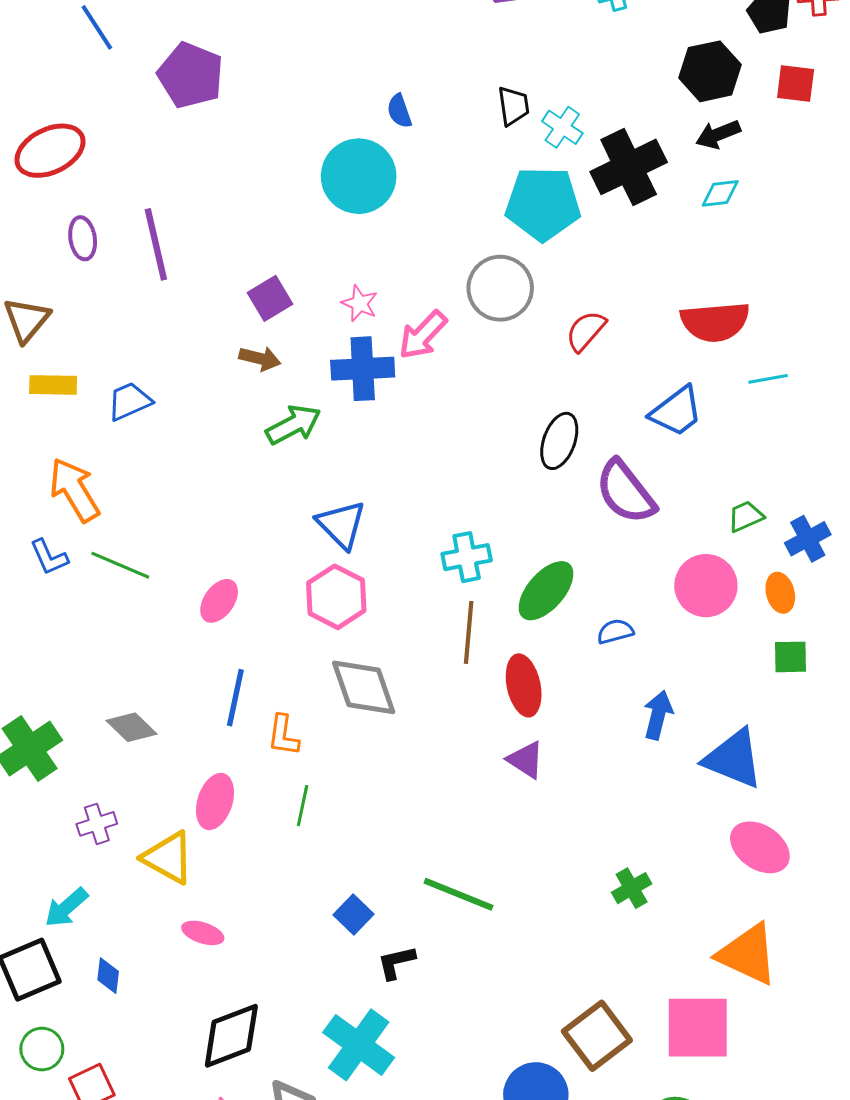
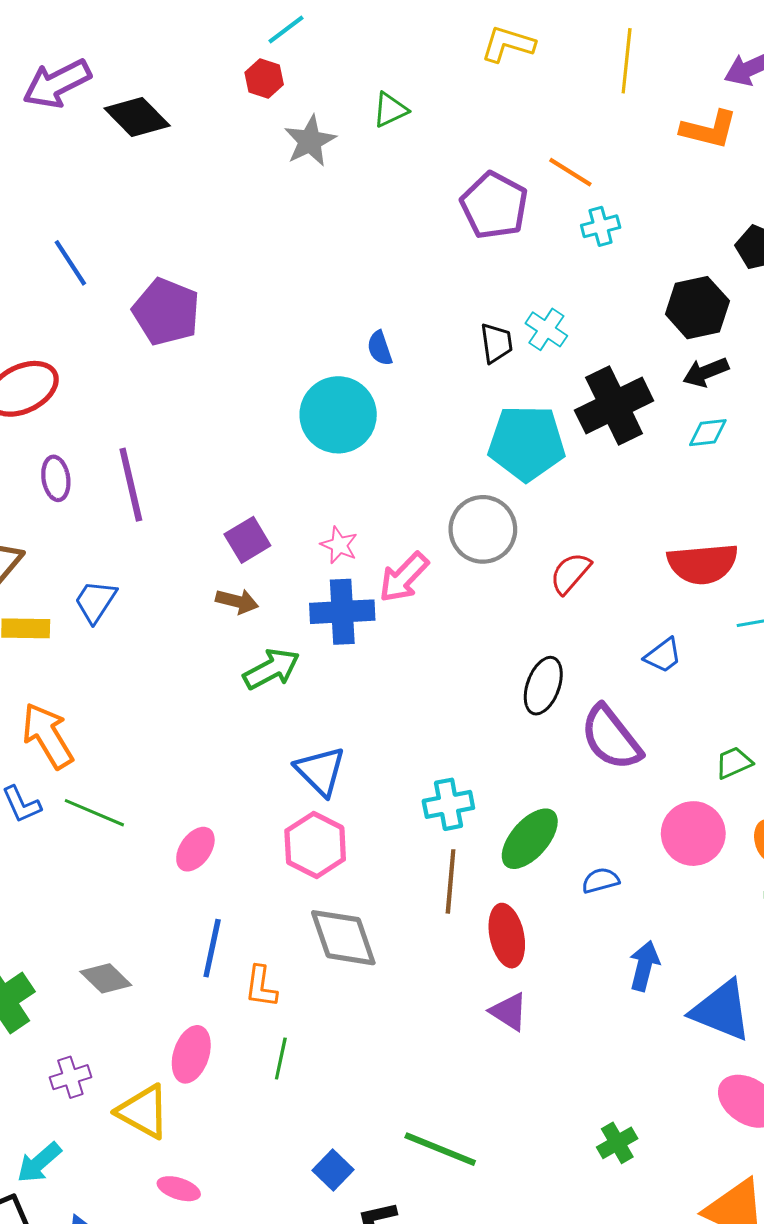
cyan cross: (562, 127) -> (546, 329), moved
blue trapezoid: (129, 401) -> (95, 601), moved, turned -33
blue trapezoid: (676, 411) -> (663, 655), size x0.7

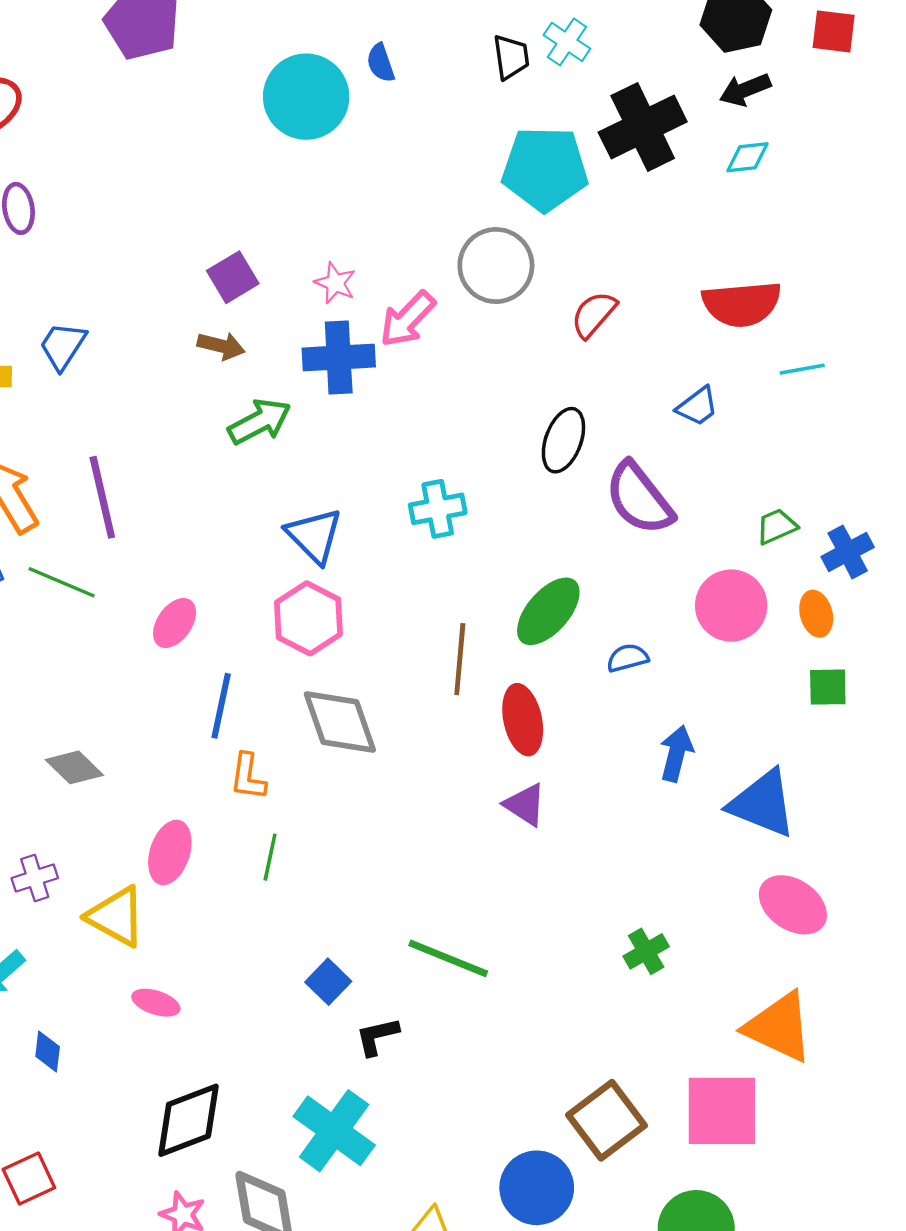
cyan circle: (338, 415) -> (306, 97), moved
purple line: (131, 485) -> (102, 497), moved
cyan cross: (448, 804) -> (438, 509), moved
blue line: (212, 948) -> (221, 706), moved

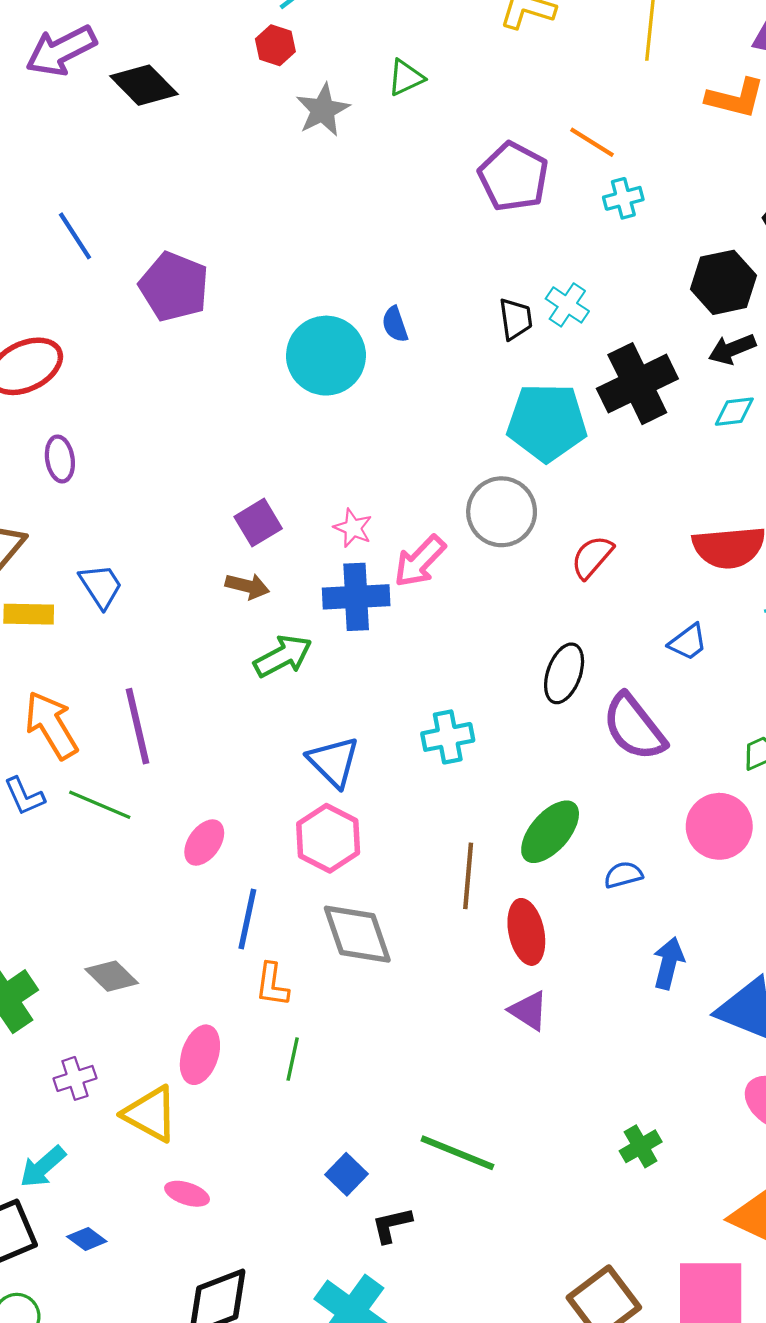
blue trapezoid: (63, 346) -> (101, 586), turned 114
blue diamond: (48, 1052) -> (87, 1239), turned -60

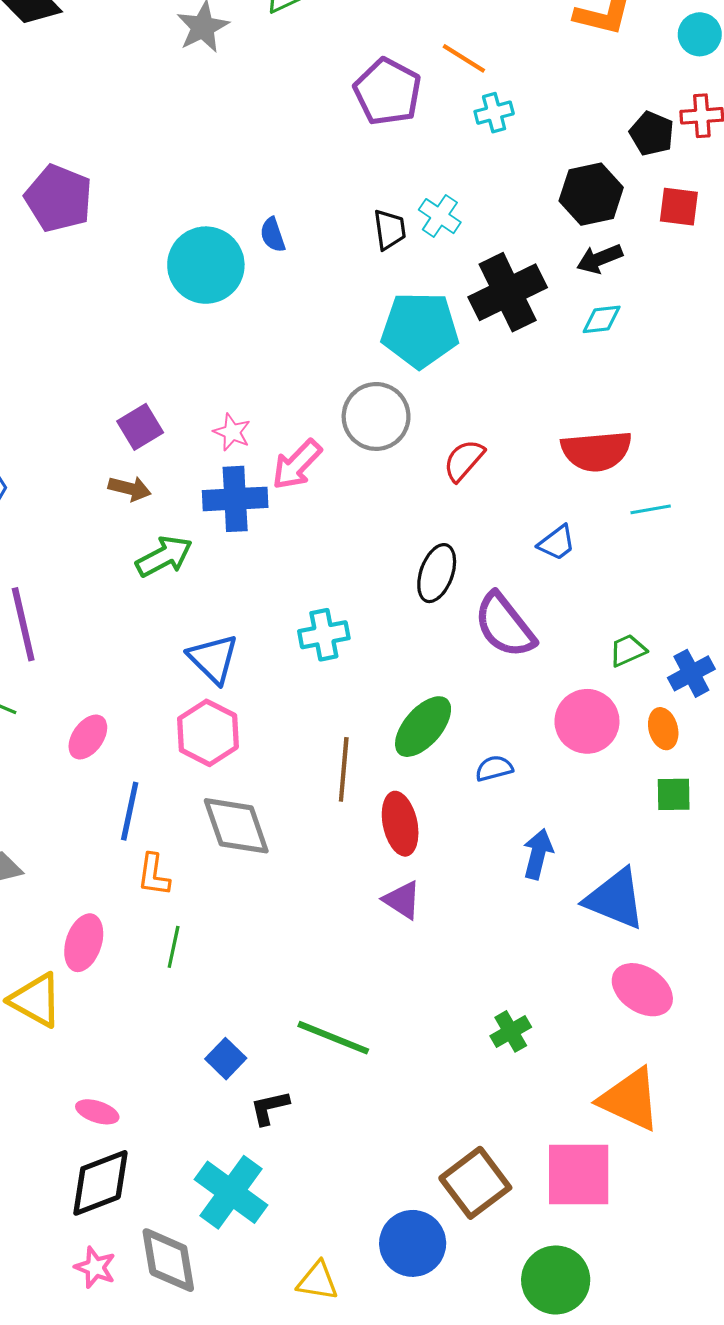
pink ellipse: (187, 1194) -> (97, 1112), moved

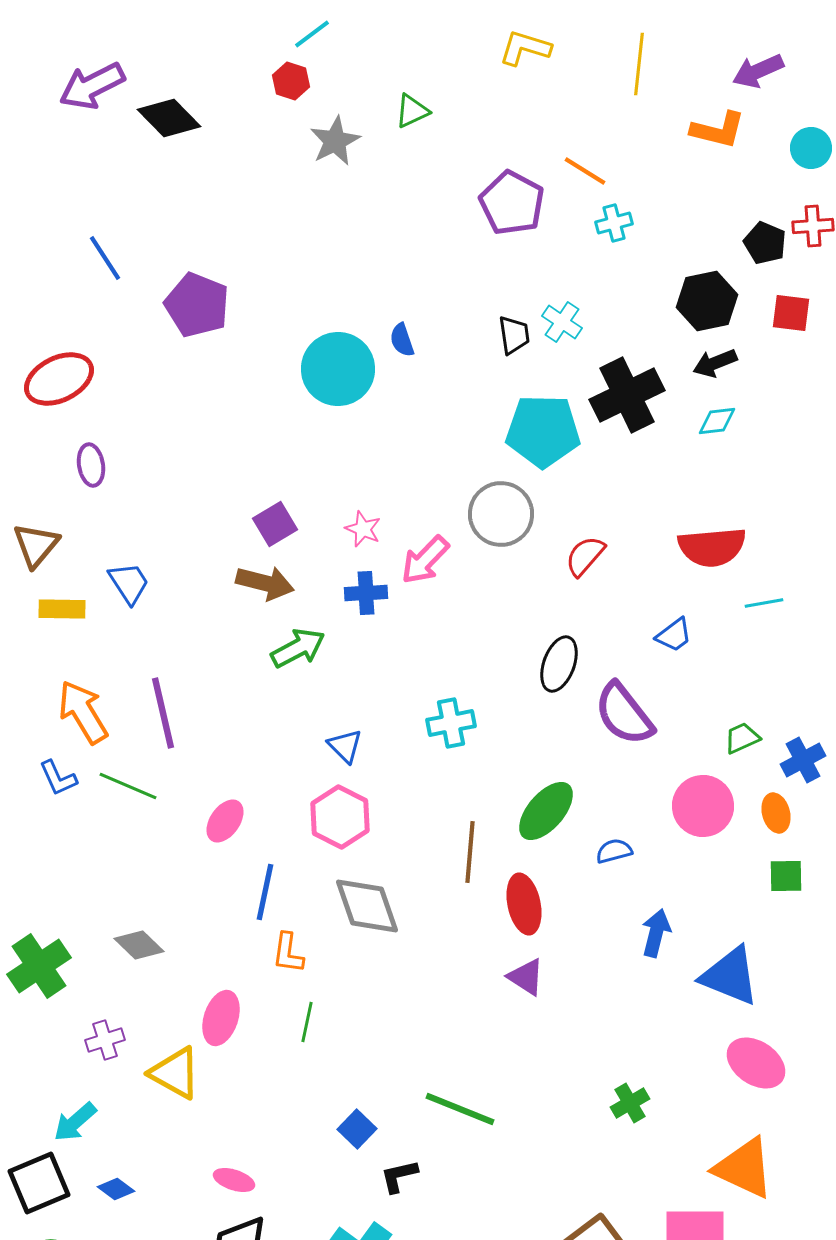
brown arrow: (130, 489) -> (265, 583), size x1.4
blue cross: (235, 499) -> (366, 593), size x0.7
blue triangle: (213, 659) -> (345, 746), size x0.7

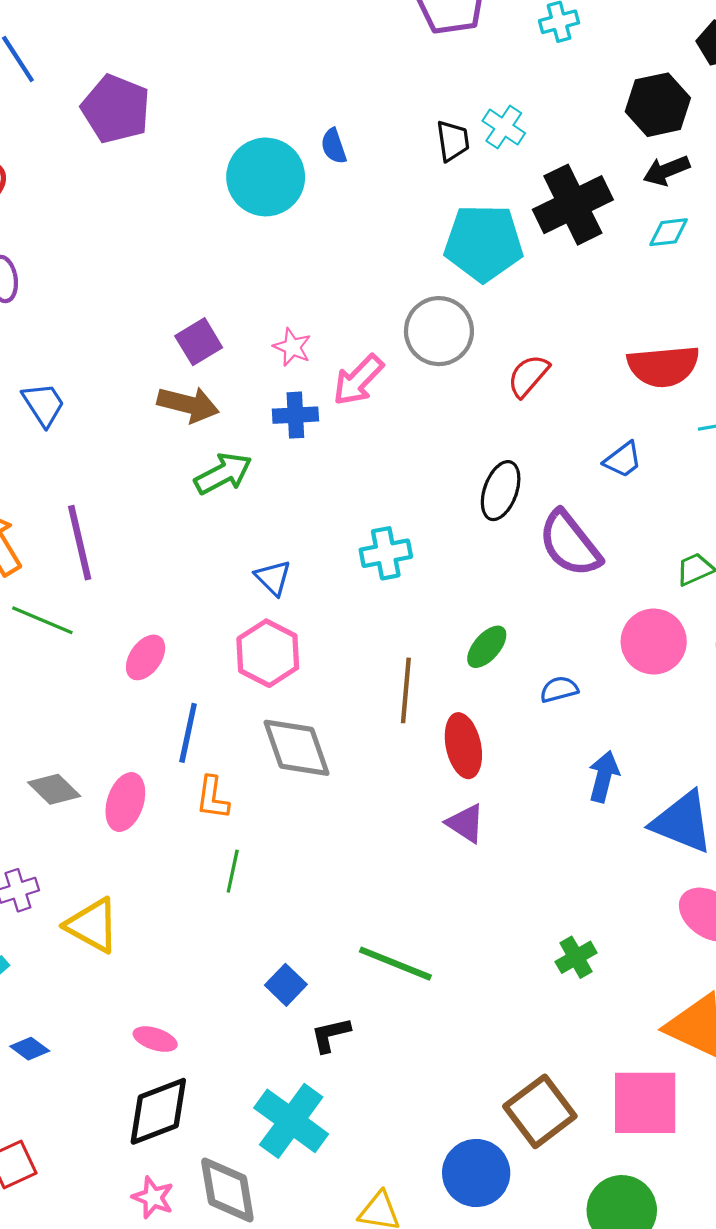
green ellipse: (546, 811) -> (487, 647), size x0.7
pink ellipse: (221, 1018) -> (125, 802), moved

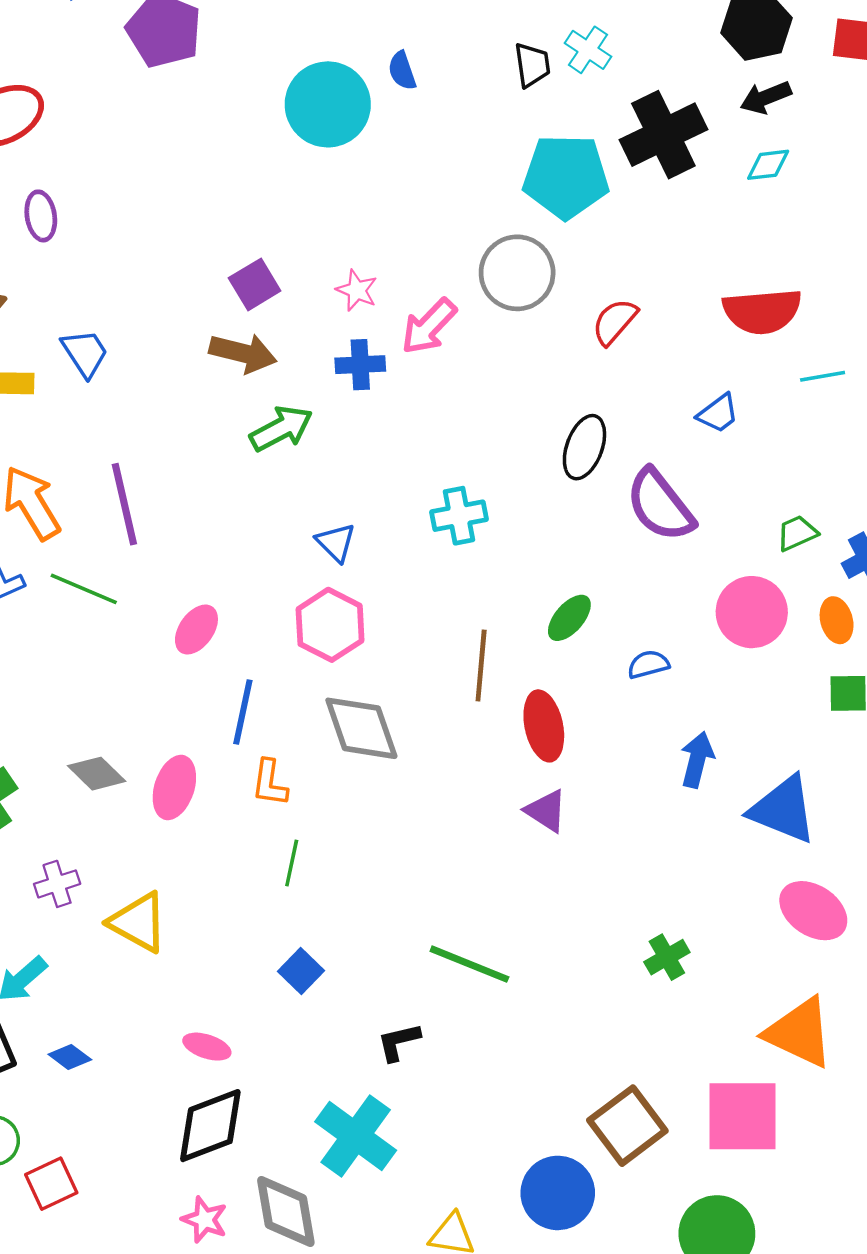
blue square: (286, 985) -> (301, 971), moved

